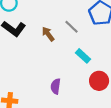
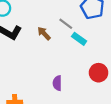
cyan rectangle: (83, 56) -> (79, 39), moved

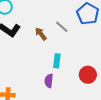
cyan rectangle: (79, 39) -> (57, 61), moved, turned 56

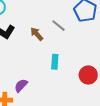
purple semicircle: (49, 81) -> (21, 85), moved, turned 40

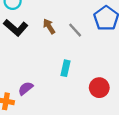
brown arrow: (37, 34) -> (49, 26), moved

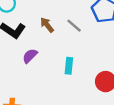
purple semicircle: (26, 88) -> (30, 56), moved

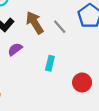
brown arrow: (47, 25) -> (35, 23), size x1.5

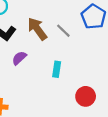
red circle: (82, 82) -> (86, 96), moved

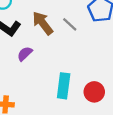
cyan rectangle: (57, 69) -> (64, 86), moved, size x1.5

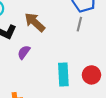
gray line: (70, 24) -> (79, 24), moved, turned 72

